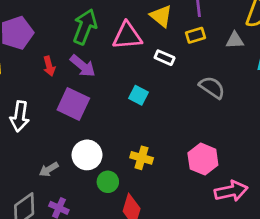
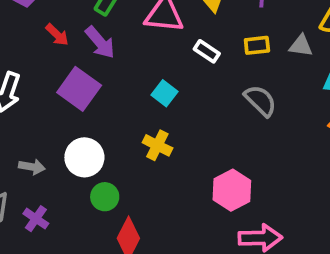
yellow rectangle: (196, 35) -> (257, 45), moved
red arrow: (49, 66) -> (57, 35), turned -42
yellow cross: (142, 158) -> (157, 145), moved
gray arrow: (49, 169) -> (32, 167), turned -150

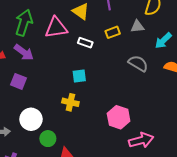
purple square: (79, 89) -> (18, 81), size x0.7
cyan square: (164, 93) -> (79, 76), moved, turned -32
gray semicircle: (260, 101) -> (138, 63), moved

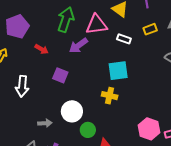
purple arrow: (24, 52) -> (78, 45), moved, turned 108
cyan square: (79, 76) -> (118, 71), size x1.5
pink hexagon: (119, 117) -> (149, 129), moved

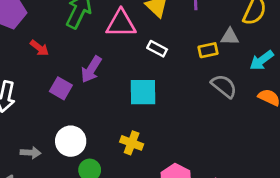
yellow rectangle: (150, 29) -> (208, 50), moved
purple arrow: (78, 45) -> (91, 69), moved, turned -30
yellow cross: (110, 96) -> (132, 143), moved

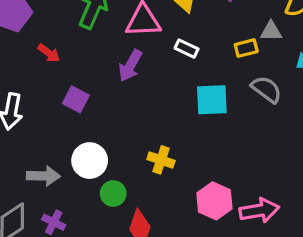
purple arrow: (91, 69) -> (130, 66), moved
cyan square: (143, 92) -> (212, 100), moved
gray arrow: (31, 153) -> (43, 176), size x1.4

